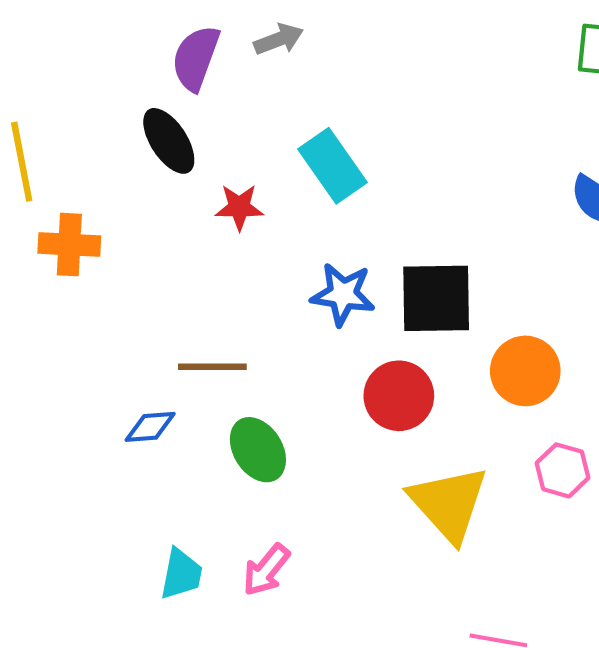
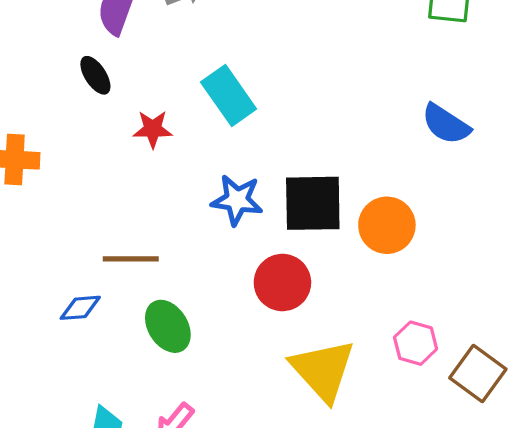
black ellipse: (169, 141) -> (95, 75), size x0.7
orange circle: (525, 371) -> (387, 225), moved

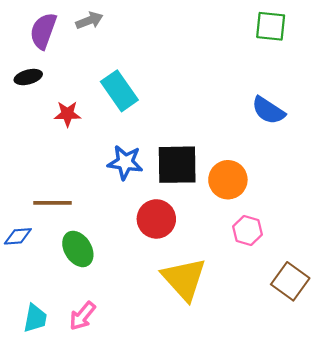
black ellipse: (95, 75) -> (28, 77), turned -72
pink hexagon: (416, 343) -> (248, 231), moved

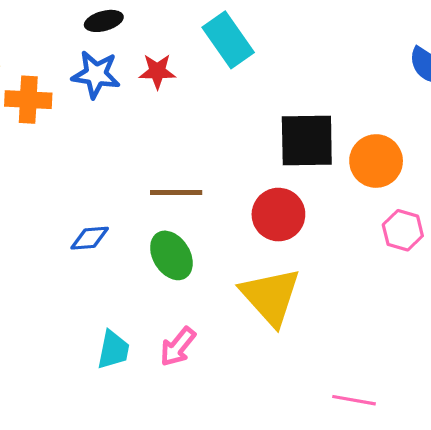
blue star: (125, 162) -> (96, 74), moved
brown line: (52, 203) -> (176, 192), moved
yellow triangle: (184, 279) -> (271, 296), moved

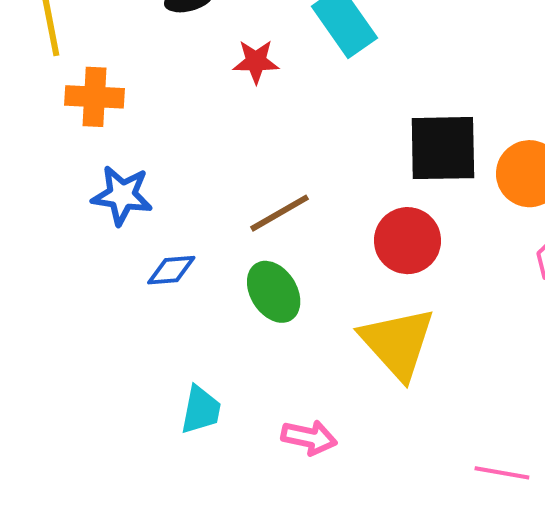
blue star: (96, 74) -> (122, 195), moved
brown line: (176, 192) -> (280, 213), turned -30
pink arrow: (178, 347) -> (309, 437), moved, turned -117

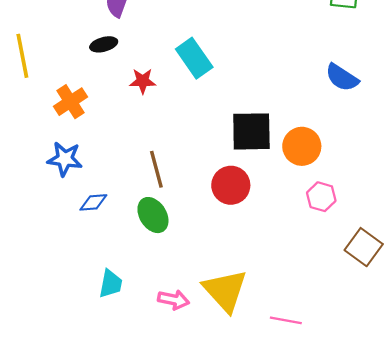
orange cross: (94, 97) -> (70, 102), moved, turned -36
brown line: (280, 213) -> (156, 169), turned -75
yellow triangle: (398, 343) -> (225, 291), moved

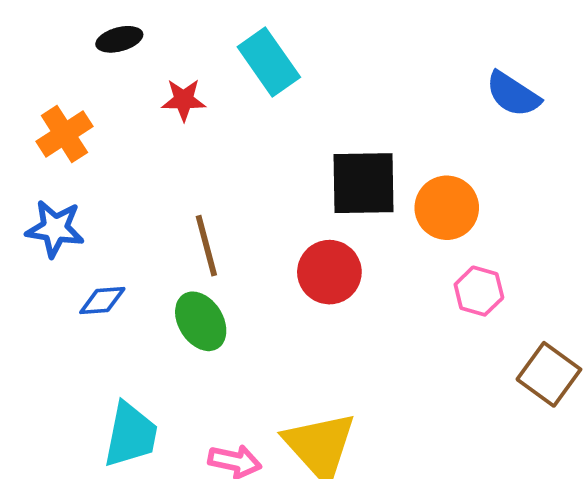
cyan trapezoid: (111, 284) -> (131, 435), size x1.4

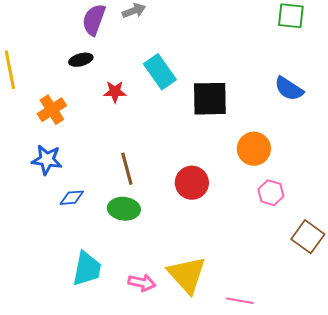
black square: (363, 183) -> (210, 99), moved
green ellipse: (201, 321) -> (124, 209), turned -52

